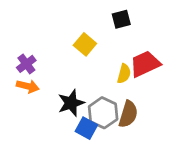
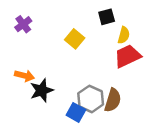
purple cross: (26, 64) -> (23, 24), moved
yellow semicircle: (124, 74) -> (124, 35), moved
black star: (71, 103) -> (42, 90), moved

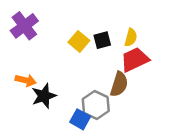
black square: (107, 17) -> (102, 40), moved
purple cross: (23, 24) -> (24, 26), size x1.5
brown semicircle: (113, 100) -> (119, 84), moved

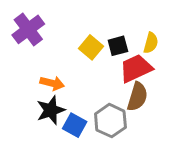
red trapezoid: (135, 60) -> (136, 68), moved
orange arrow: (26, 80) -> (52, 83), moved
blue square: (80, 119) -> (75, 125), moved

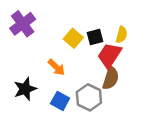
red trapezoid: (136, 68) -> (109, 55), turned -32
orange arrow: (52, 83) -> (56, 67), moved, turned 30
black star: (51, 110) -> (25, 89), moved

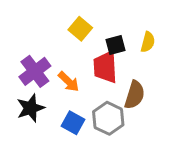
purple cross: (23, 24) -> (35, 71), moved
yellow square: (73, 38) -> (80, 29), moved
red trapezoid: (109, 55) -> (105, 67), moved, turned -36

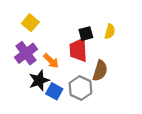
yellow square: (80, 29) -> (30, 23), moved
black star: (30, 108) -> (39, 80), moved

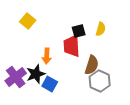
purple cross: (26, 53) -> (16, 77), moved
orange arrow: (51, 61) -> (47, 56), turned 49
gray hexagon: (80, 88) -> (100, 81), moved

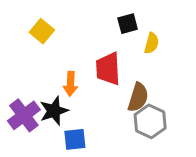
black square: (79, 31) -> (128, 24), moved
blue square: (50, 84) -> (75, 139), moved, turned -35

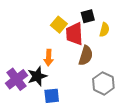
yellow square: (42, 31) -> (59, 25), moved
red trapezoid: (108, 69) -> (74, 34), moved
brown semicircle: (138, 97) -> (86, 56), moved

